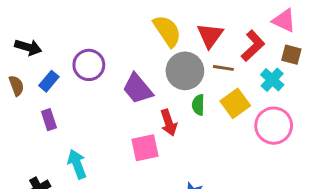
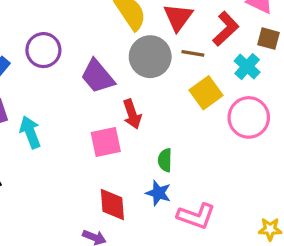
green semicircle: (198, 105) -> (165, 160), moved
cyan arrow: (77, 164) -> (30, 132), moved

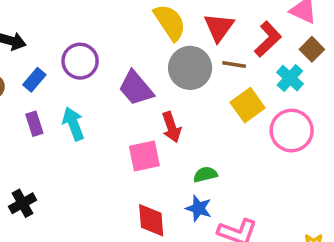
brown square: (268, 39) -> (312, 49), turned 30
cyan arrow: (30, 132) -> (73, 124), moved
green semicircle: (165, 160) -> (205, 175), turned 75

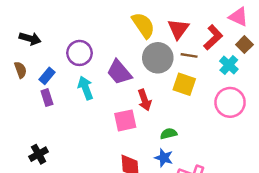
blue rectangle: (34, 80) -> (47, 76), moved
yellow square: (248, 105) -> (184, 84), moved, turned -35
cyan arrow: (73, 124) -> (86, 88), moved

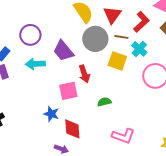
cyan cross: (229, 65) -> (139, 49), moved
cyan arrow: (86, 88) -> (35, 64), turned -72
blue star: (164, 158) -> (51, 114), moved

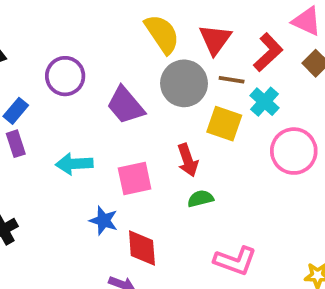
cyan arrow: (35, 64) -> (74, 164), moved
red arrow: (84, 74) -> (188, 160), moved

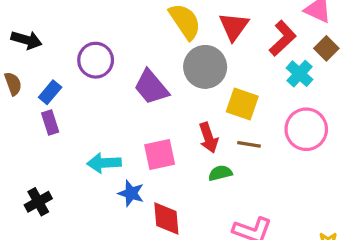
brown line: (232, 80) -> (249, 144), moved
cyan cross: (264, 102) -> (299, 74), moved
cyan arrow: (74, 164) -> (104, 163), moved

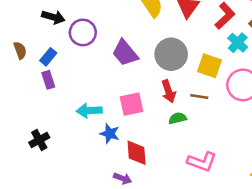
black arrow: (27, 40) -> (53, 17), moved
gray circle: (205, 67) -> (171, 54), moved
yellow square: (242, 104) -> (210, 66), moved

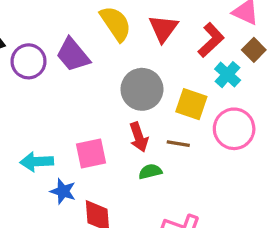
purple trapezoid: (125, 53) -> (73, 55), moved

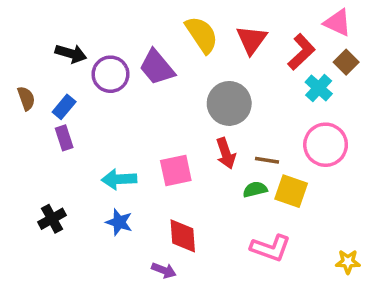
yellow square: (191, 104) -> (291, 191), moved
green semicircle: (150, 172) -> (255, 189), moved
blue star: (63, 191) -> (119, 222), moved

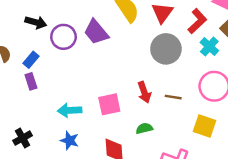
gray circle: (229, 103) -> (166, 49), moved
green semicircle: (255, 189) -> (144, 128), moved
yellow square: (291, 191) -> (205, 126), moved

